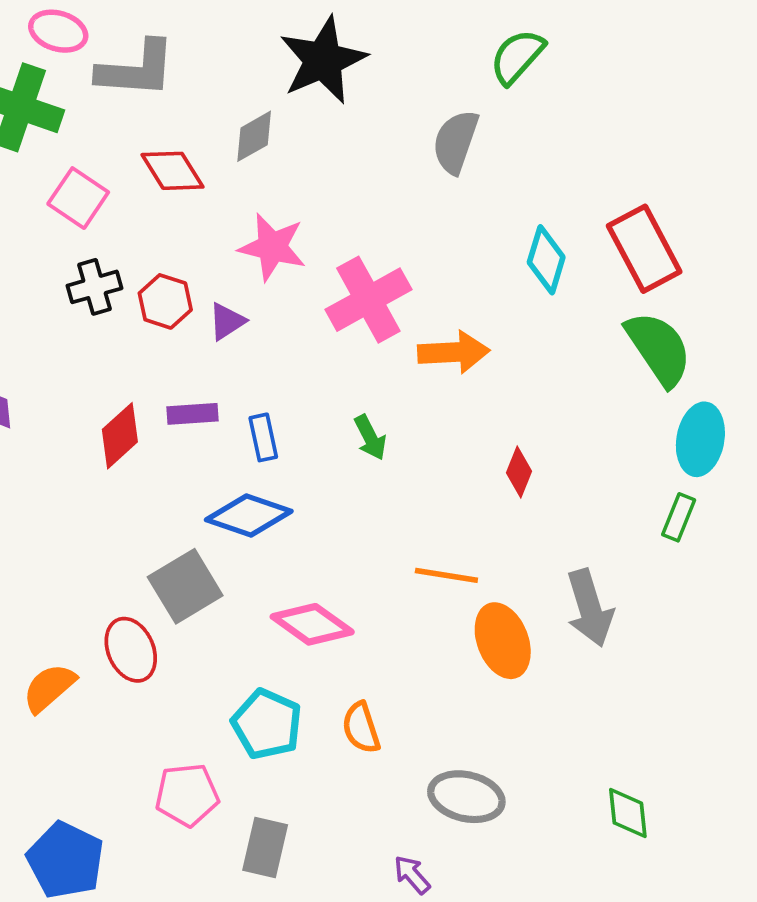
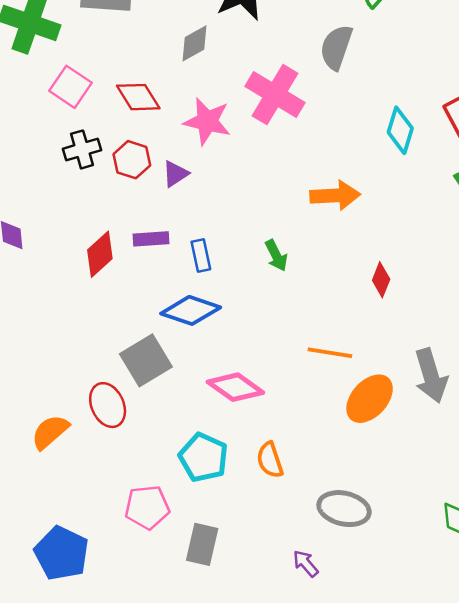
red diamond: (173, 171) -> (138, 97), moved
pink cross: (368, 300) -> (275, 95), moved, turned -30
orange ellipse: (503, 641) -> (370, 399), turned 63

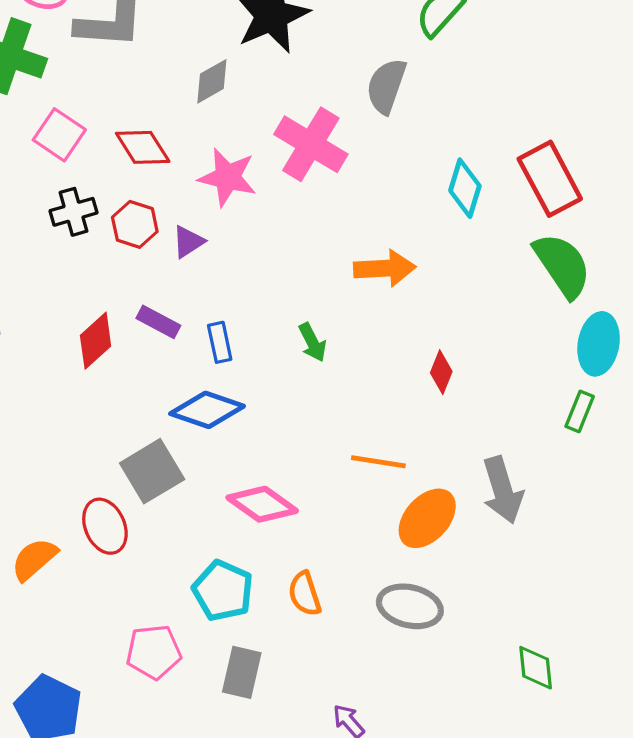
purple rectangle: (151, 239) -> (158, 322), turned 32
gray ellipse: (344, 509) -> (410, 606), moved
gray rectangle: (202, 544) -> (242, 672), moved

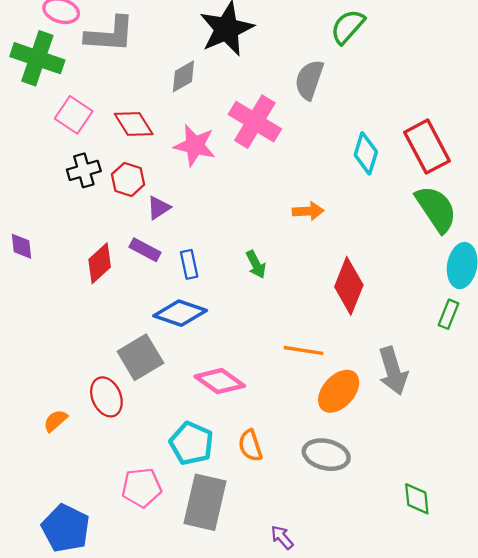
purple triangle: (188, 242) -> (159, 208), moved
orange arrow: (385, 268) -> (308, 211), size x0.7
red diamond: (441, 372) -> (349, 286), size x1.8
orange semicircle: (34, 559) -> (55, 421), size x0.7
gray rectangle: (242, 672) -> (205, 502), size x1.5

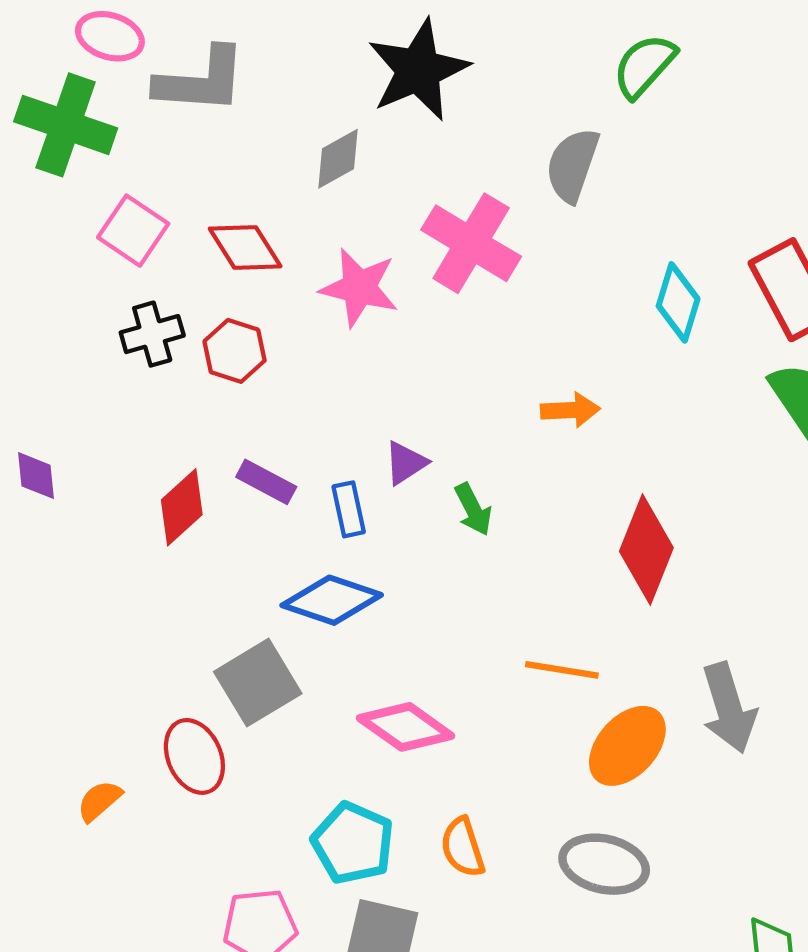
purple triangle: (159, 208) -> (406, 463), moved

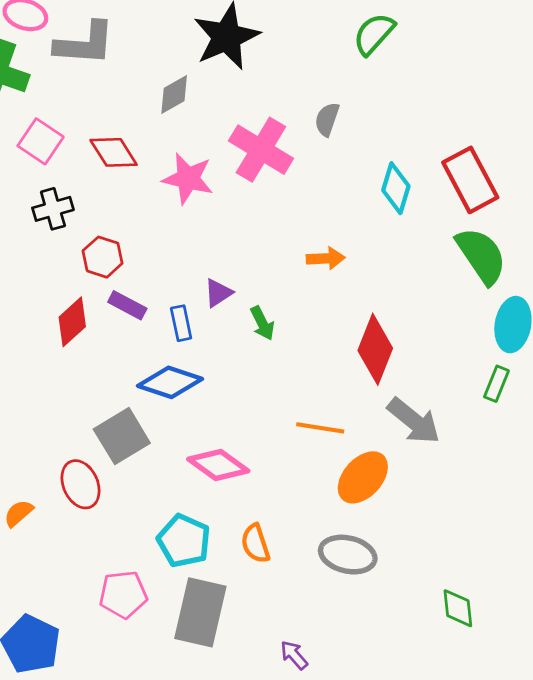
gray semicircle: (572, 165) -> (327, 119), moved, size x0.7
red hexagon: (235, 351) -> (103, 257), moved
gray arrow: (729, 708) -> (414, 421), moved, turned -34

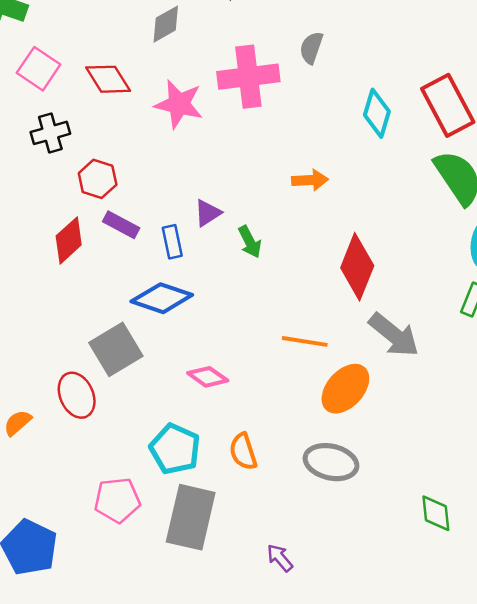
pink cross: (261, 150) -> (248, 77), turned -38
pink diamond: (218, 465) -> (208, 377), size x0.7

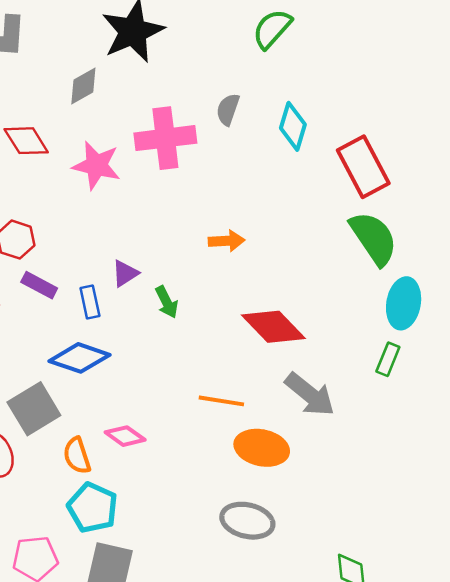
cyan diamond: (377, 113) -> (293, 126), moved
red diamond: (357, 267) -> (273, 327), turned -66
orange ellipse: (345, 389) -> (262, 448), turned 60
orange semicircle: (243, 452) -> (77, 456), moved

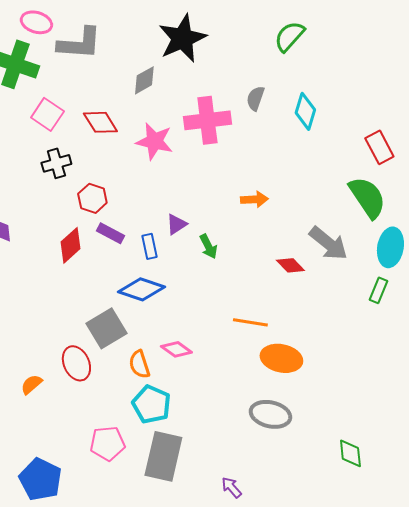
red rectangle: (363, 167) -> (379, 147), moved, size x0.7
red diamond: (273, 327) -> (290, 265), size x0.6
gray arrow: (310, 394) -> (328, 243), moved

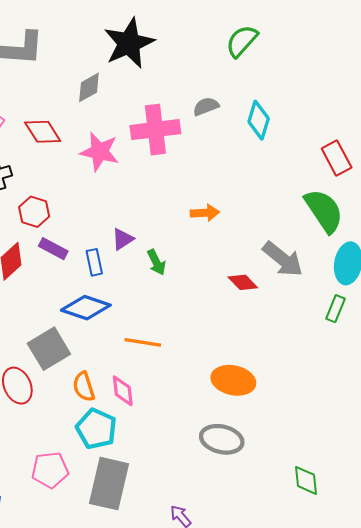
gray semicircle: (255, 98) -> (206, 106), turned 50
orange line: (250, 322) -> (143, 342), moved
pink diamond: (176, 349) -> (123, 391), moved, turned 48

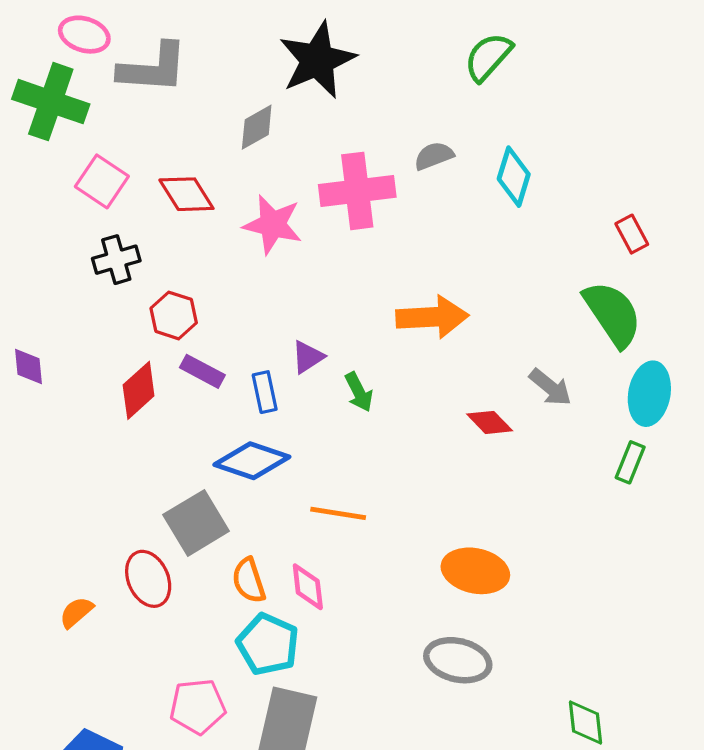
red rectangle: (337, 158) -> (632, 234), size x0.7
orange arrow: (205, 213) -> (432, 317), size x1.6
gray arrow: (283, 259) -> (550, 387), size x0.7

